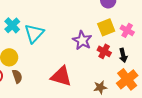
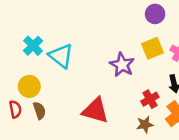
cyan triangle: (34, 33) -> (61, 56), turned -35
red cross: (104, 51) -> (150, 99), moved, turned 32

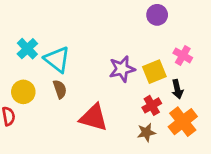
yellow square: (153, 48) -> (154, 72), moved
purple star: (122, 65) -> (122, 69), turned 30
brown semicircle: (39, 111) -> (60, 89), moved

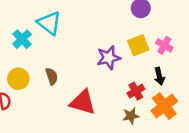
cyan triangle: (57, 59) -> (49, 23), moved
yellow square: (154, 72) -> (138, 45), moved

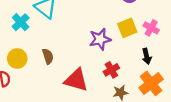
red cross: (136, 91) -> (111, 70), moved

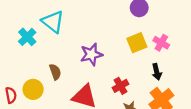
purple star: (100, 39) -> (91, 54), moved
yellow circle: (17, 59) -> (33, 89), moved

